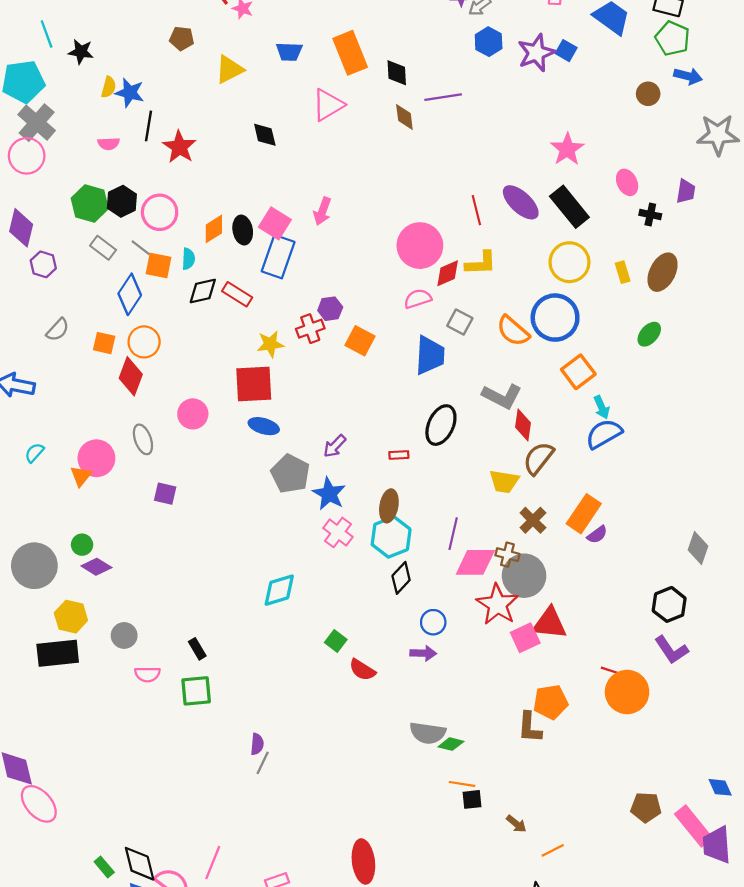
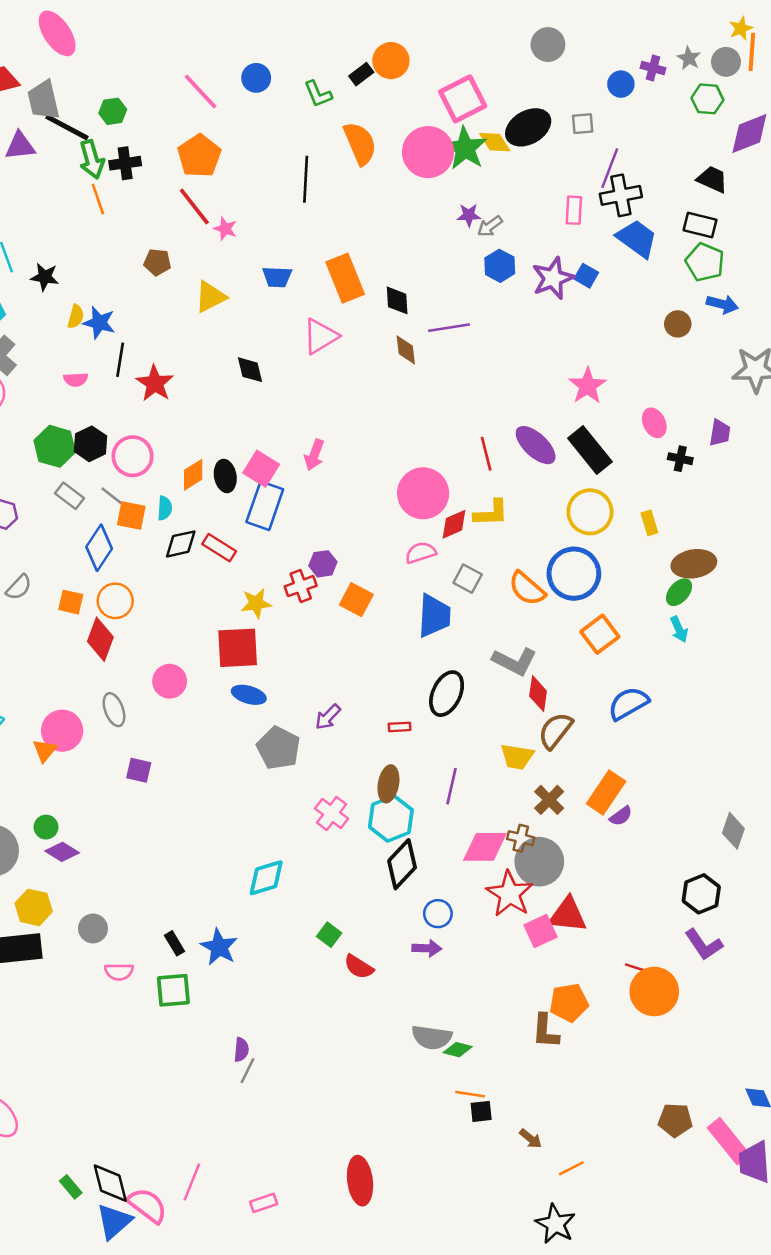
brown ellipse: (663, 272) -> (694, 564), moved, turned 54
cyan arrow: (602, 407) -> (679, 629), moved
blue star: (329, 494) -> (219, 947), moved
purple line: (453, 534) -> (452, 786), moved
black diamond: (401, 578) -> (402, 864), size x1.4

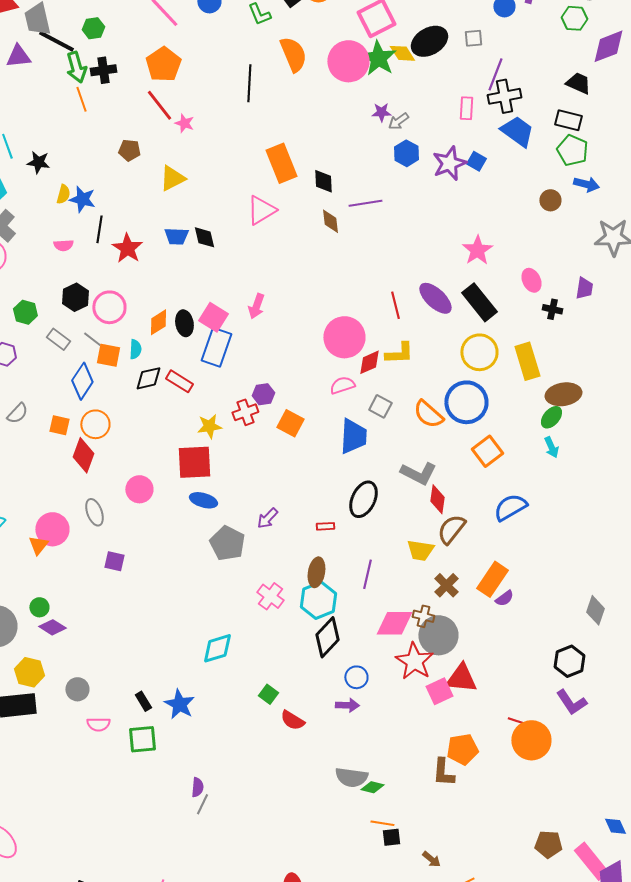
blue trapezoid: (277, 277) -> (176, 236), moved
green hexagon: (55, 446) -> (25, 312), moved, size x0.7
yellow rectangle: (649, 523) -> (527, 361), size x1.8

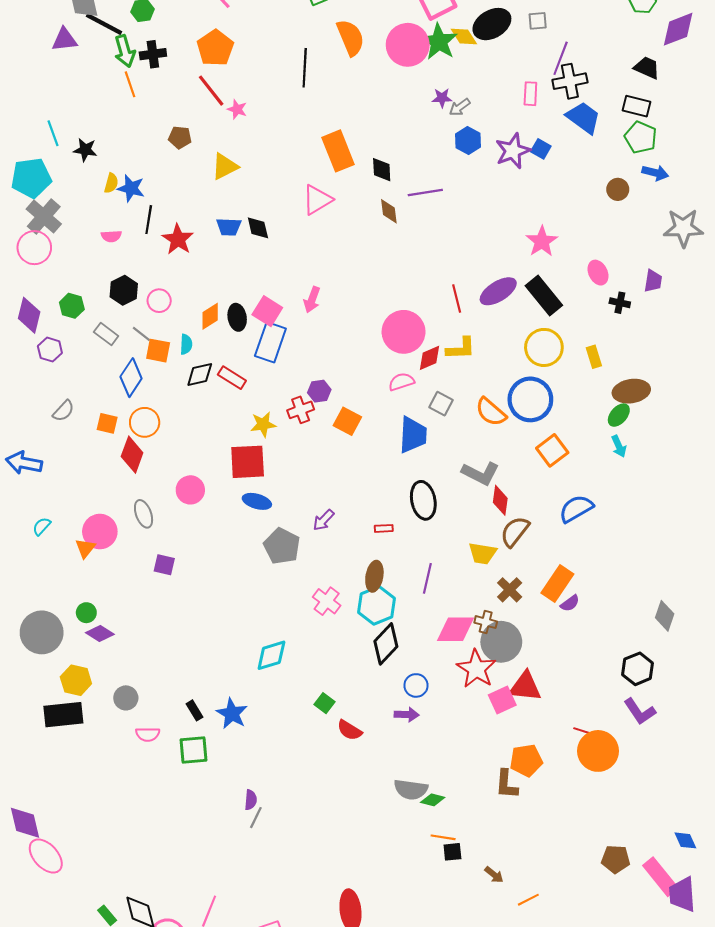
purple ellipse: (435, 298) -> (498, 291), turned -75
pink circle: (109, 307) -> (159, 301), size x0.7
yellow rectangle: (527, 361) -> (594, 357), size x0.6
black ellipse: (363, 499) -> (423, 500), turned -36

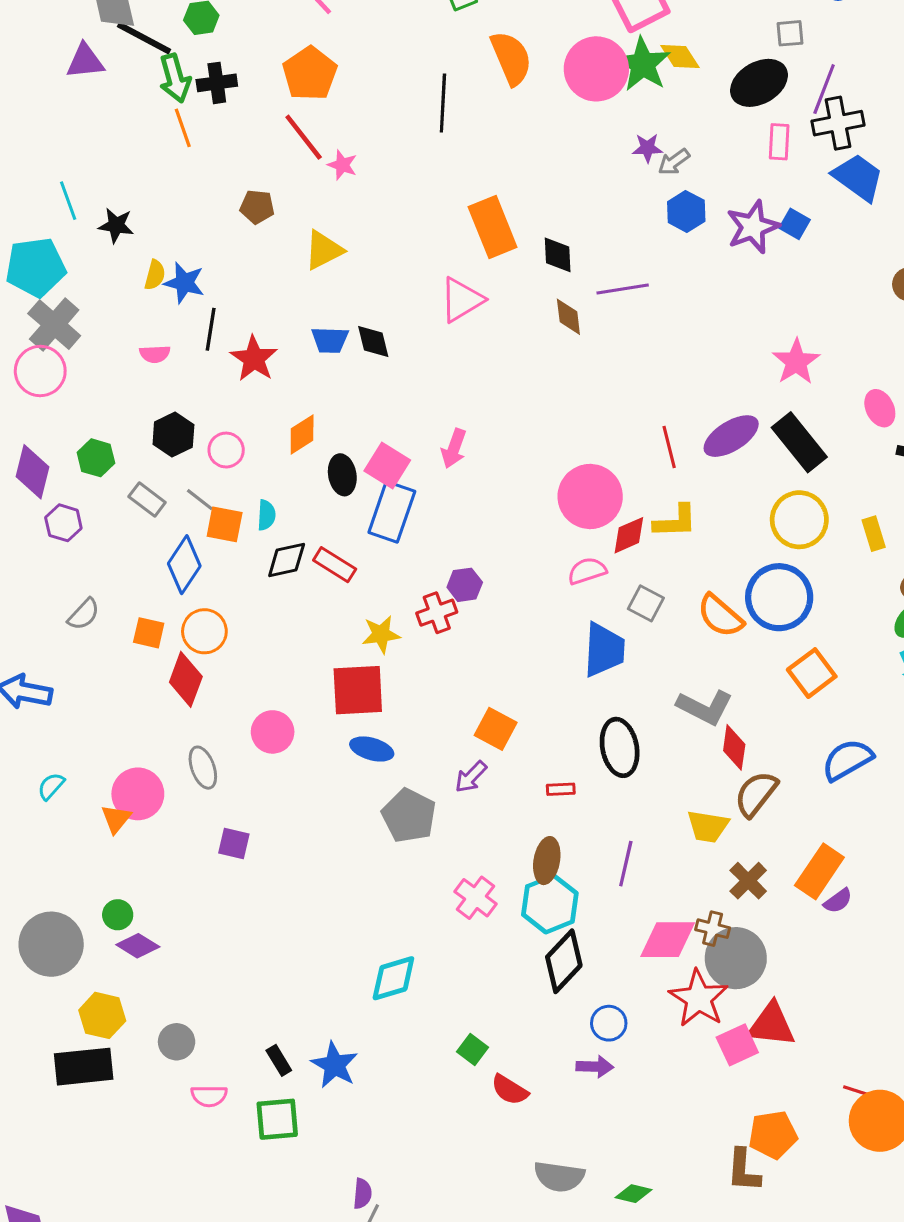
black ellipse: (492, 24) -> (759, 83), moved
orange diamond: (210, 316) -> (302, 435), moved
orange square: (347, 421) -> (496, 729), moved
gray semicircle: (411, 789) -> (559, 1177), moved

